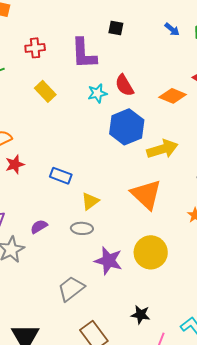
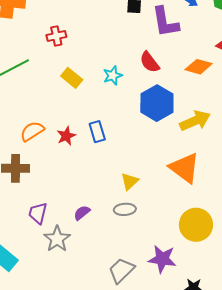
purple L-shape: (84, 54) -> (165, 22), moved
cyan star: (97, 93) -> (113, 75), moved
red star: (15, 164) -> (66, 136), moved
blue rectangle: (61, 176) -> (97, 132), moved, turned 60
purple star: (108, 261) -> (162, 259), moved

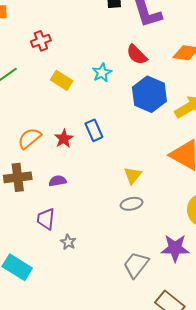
purple semicircle: (82, 213) -> (58, 181), moved, turned 36
gray star: (57, 239) -> (68, 242), size x0.6

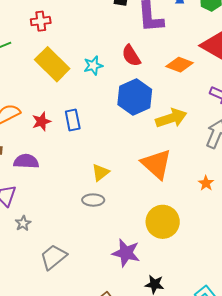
yellow rectangle: (62, 80) -> (52, 64), size x1.6
purple semicircle: (58, 181) -> (26, 161), size x1.4
gray trapezoid: (136, 265) -> (53, 257), moved

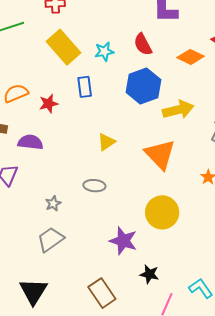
blue rectangle: (73, 120) -> (85, 87), moved
yellow triangle: (100, 173) -> (106, 142), moved
gray star: (23, 223) -> (53, 203), moved

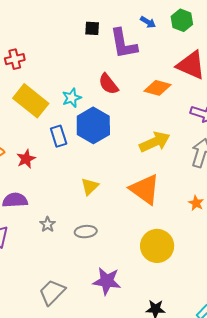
blue hexagon: (143, 86) -> (93, 125), moved
gray star: (53, 203) -> (48, 224), moved
purple star: (123, 241) -> (107, 281), moved

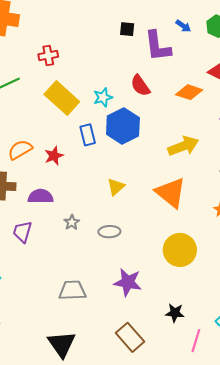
gray trapezoid: (52, 292) -> (72, 290), turned 40

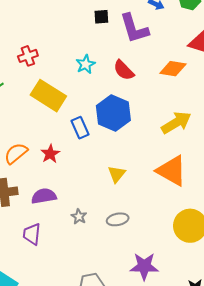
cyan star: (103, 97) -> (86, 64), moved

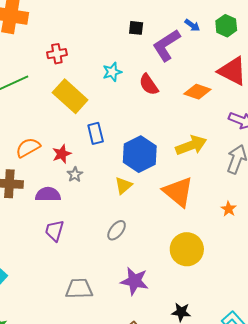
purple L-shape: (134, 28) -> (166, 45), turned 64
blue hexagon: (113, 113) -> (140, 154), moved
gray star: (79, 217) -> (75, 174), moved
gray ellipse: (118, 219) -> (117, 230), turned -50
purple trapezoid: (32, 234) -> (54, 231), moved

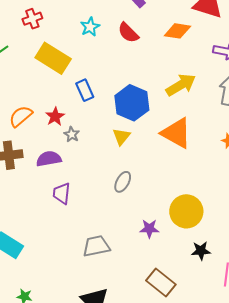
yellow circle: (187, 249) -> (186, 211), moved
purple star: (134, 281) -> (149, 229), size x0.7

